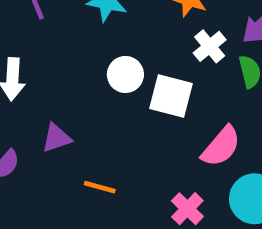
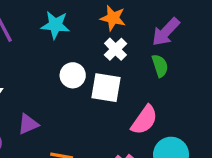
white cross: (210, 46) -> (116, 49), moved

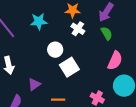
white square: (106, 88) -> (69, 67), moved, turned -30
pink semicircle: (144, 120) -> (115, 61), moved

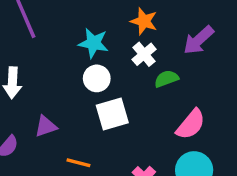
cyan star: (39, 21) -> (93, 43), moved
green semicircle: (107, 33) -> (166, 79), moved, turned -96

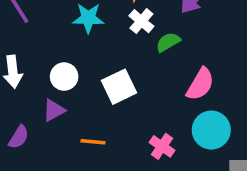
white circle: (97, 78) -> (64, 77), moved

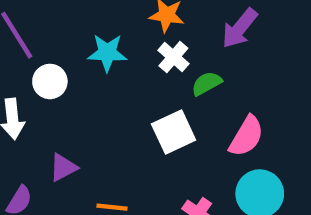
white circle: (64, 77) -> (50, 81), moved
white square: (119, 87) -> (174, 132), moved

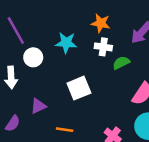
white cross: (173, 57) -> (103, 47), turned -35
white square: (174, 132) -> (79, 88), moved

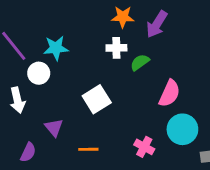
orange star: (101, 23) -> (123, 17), moved
cyan star: (66, 43) -> (56, 48), moved
purple triangle: (38, 106) -> (54, 128), turned -35

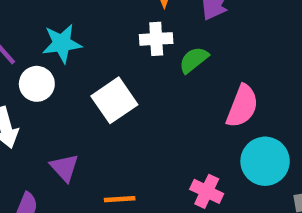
white square: (97, 99) -> (114, 100), moved

